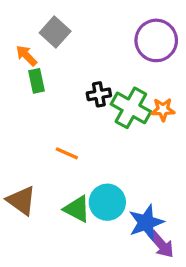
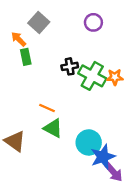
purple circle: (156, 40) -> (93, 22), moved, size x0.6
cyan circle: (107, 202) -> (89, 142), moved
green triangle: (77, 209) -> (53, 128), moved

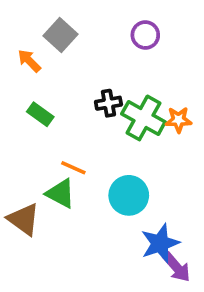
green rectangle: (26, 57) -> (40, 114), moved, turned -42
green triangle: (53, 128) -> (61, 194), moved
cyan circle: (89, 142) -> (129, 195), moved

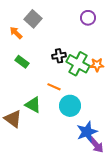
purple circle: (145, 35) -> (88, 18), moved
orange line: (73, 168) -> (54, 87), moved

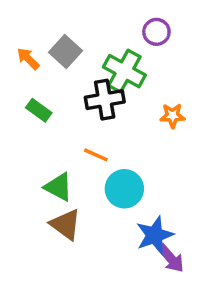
gray square: (33, 19) -> (66, 51), moved
black cross: (59, 56) -> (105, 100), size x1.5
green cross: (78, 64) -> (124, 71), moved
brown triangle: (13, 119) -> (66, 224), moved

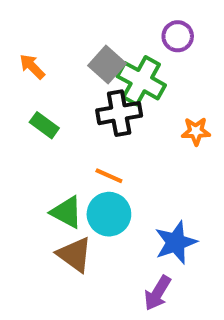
gray square: (66, 51) -> (107, 65), moved
cyan circle: (124, 189) -> (109, 214), moved
blue star: (155, 235) -> (176, 242), moved
purple arrow: (171, 258) -> (157, 293), moved, turned 72

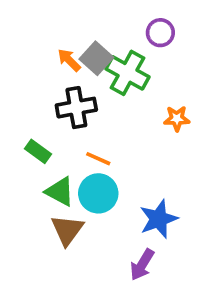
orange arrow: (32, 67) -> (69, 60), moved
black cross: (119, 113) -> (76, 108), moved
green rectangle: (44, 125) -> (38, 151), moved
brown triangle: (75, 255) -> (67, 230), turned 30

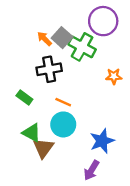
purple circle: (160, 33) -> (103, 21), size x1.6
green triangle: (60, 192) -> (32, 133), moved

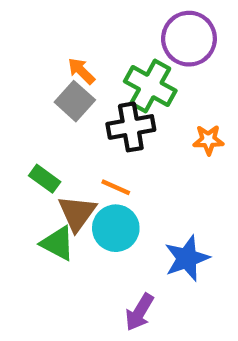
gray square: (62, 38) -> (75, 101), moved
black cross: (49, 69) -> (131, 127), moved
brown triangle: (43, 148) -> (77, 213), moved
purple arrow: (91, 170) -> (139, 312), moved

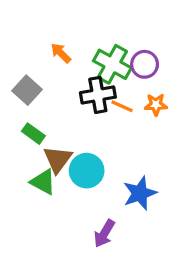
purple circle: (189, 39) -> (145, 64), moved, size x0.7
gray square: (75, 101) -> (27, 90), moved
orange line: (116, 187) -> (122, 106), moved

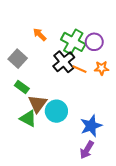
black cross: (98, 95) -> (64, 62), turned -30
purple arrow: (104, 233) -> (87, 150), moved

